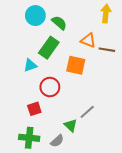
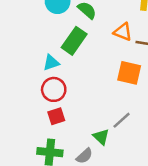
orange square: (76, 65) -> (129, 73), moved
red circle: (50, 87) -> (54, 89), moved

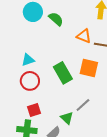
green rectangle: (74, 41) -> (63, 73), moved, turned -65
red square: (56, 116) -> (34, 110), moved

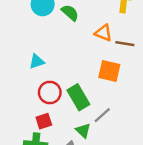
green rectangle: (63, 73) -> (78, 97), moved
red circle: (30, 81) -> (50, 92), moved

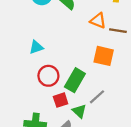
green rectangle: (78, 97) -> (75, 80), turned 60
red square: (44, 121) -> (61, 100), moved

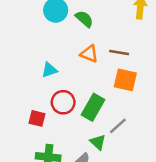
orange triangle: (98, 21) -> (89, 54), moved
brown line: (118, 31) -> (119, 52), moved
red square: (61, 100) -> (37, 118), moved, turned 32

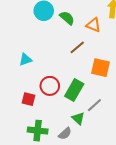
brown line: (119, 52) -> (77, 47), moved, turned -49
orange triangle: (89, 54) -> (93, 25), moved
cyan triangle: (49, 70) -> (25, 60), moved

